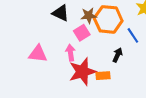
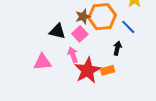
black triangle: (61, 13) -> (57, 31), moved

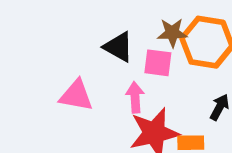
pink square: (80, 34) -> (158, 63), turned 35

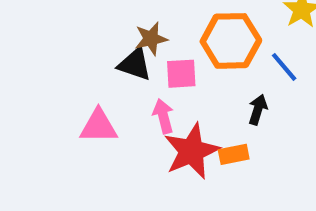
brown star: (172, 33) -> (151, 39), moved

